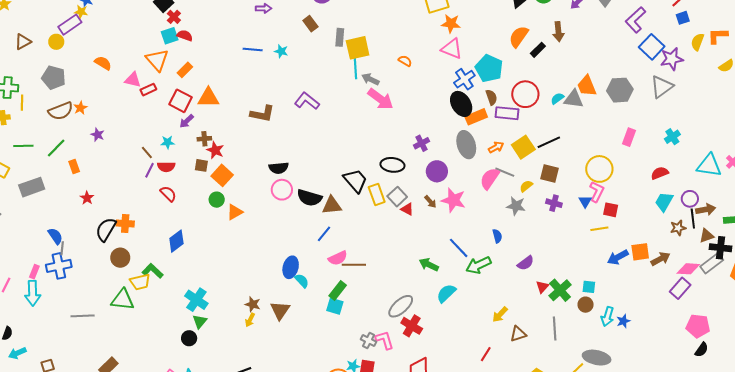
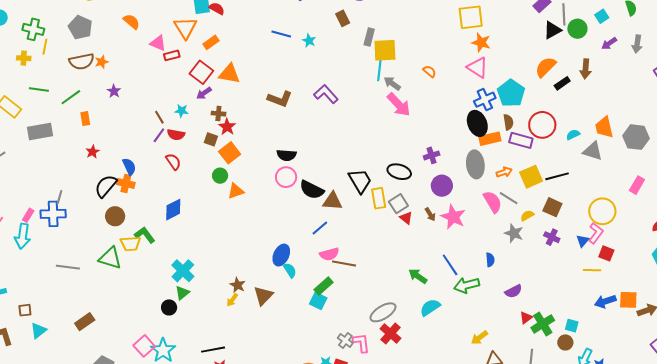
gray triangle: (574, 99) -> (593, 151), moved
pink semicircle: (490, 179) -> (493, 202), turned 105
blue semicircle: (55, 236) -> (129, 167), moved

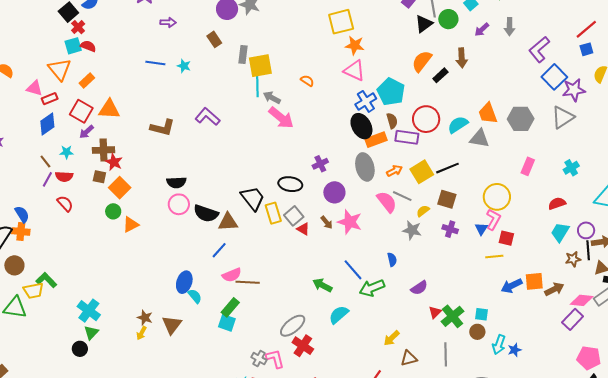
brown cross: (218, 114) -> (104, 150), size x1.5
cyan semicircle: (573, 135) -> (458, 125), size x1.5
blue diamond: (173, 210) -> (47, 124), moved

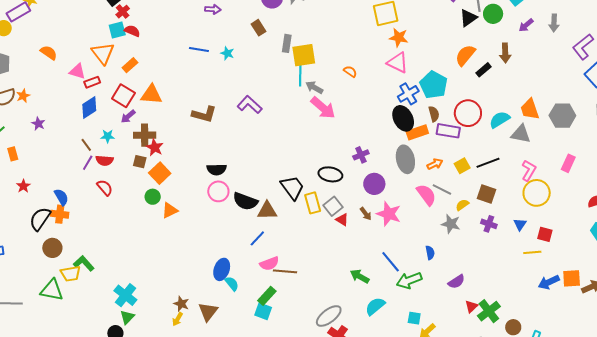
yellow square: (422, 172) -> (462, 166), size x0.7
pink L-shape: (493, 219) -> (529, 170), moved
cyan square: (481, 314) -> (414, 318), moved

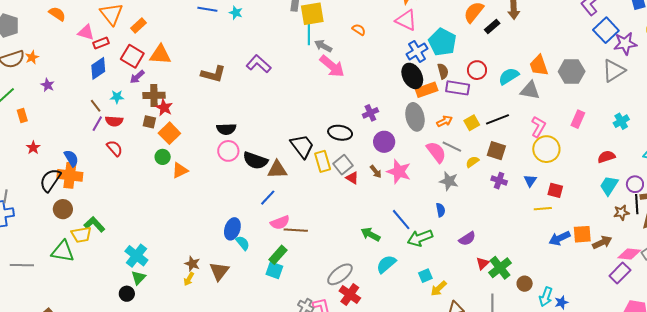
red circle: (468, 113) -> (477, 70), size x0.7
orange cross: (60, 214) -> (70, 175), size x1.4
gray star: (451, 224) -> (449, 181), moved
cyan square: (414, 318) -> (425, 276), turned -32

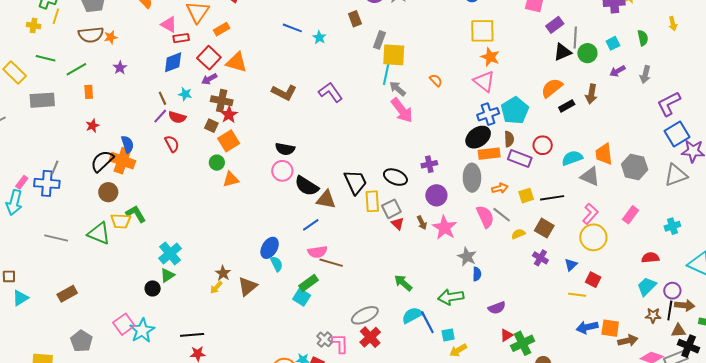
black ellipse: (412, 76) -> (478, 137), turned 70
gray star: (449, 181) -> (467, 257), moved
blue line: (401, 220) -> (427, 322), moved

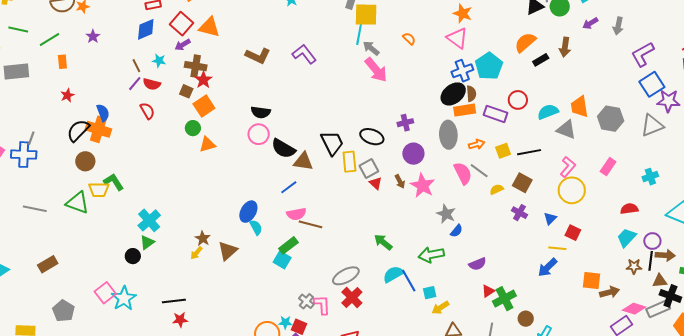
brown semicircle: (509, 139) -> (471, 94), moved
blue semicircle: (477, 274) -> (457, 231), turned 40
blue arrow: (587, 327) -> (548, 267), moved, turned -30

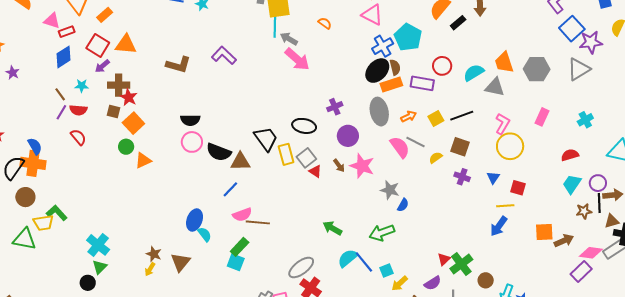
purple semicircle: (478, 264) -> (433, 283), moved

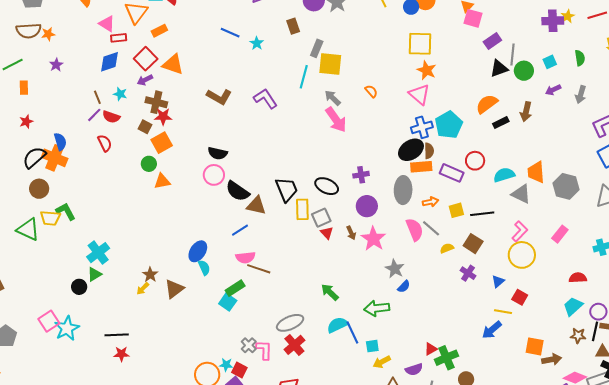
cyan line: (275, 26) -> (304, 77), moved
red star: (129, 97) -> (163, 117), turned 30

